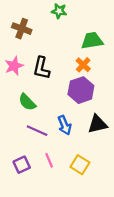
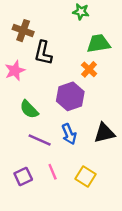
green star: (59, 11) -> (81, 12), moved
black L-shape: (41, 68) -> (43, 53), moved
purple hexagon: (81, 90) -> (70, 96), moved

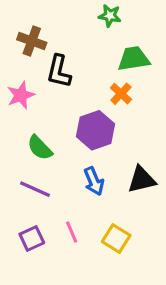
purple line: (40, 140) -> (35, 189), moved

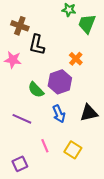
green trapezoid: (134, 59) -> (87, 24), moved, turned -60
pink star: (21, 95) -> (13, 60), turned 30
green semicircle: (40, 148) -> (36, 90), moved
purple square: (32, 238) -> (20, 164), moved

